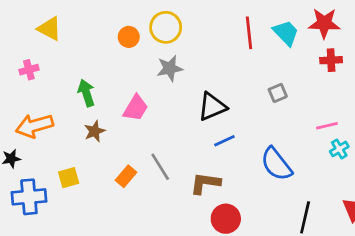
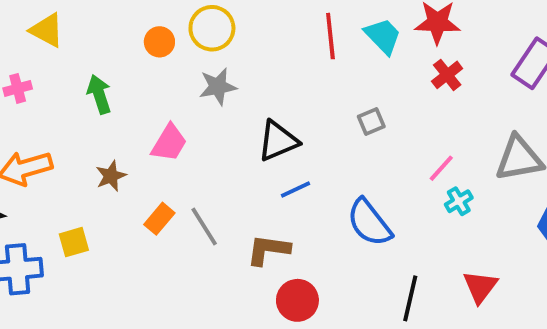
red cross: (331, 60) -> (447, 75), turned -35
green arrow: (86, 93) -> (99, 94), moved
pink line: (327, 126) -> (441, 168), turned -35
orange rectangle: (126, 176) -> (159, 219), moved

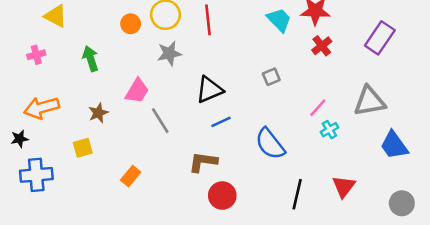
red line: (330, 36) -> (208, 20), moved
orange rectangle: (159, 219) -> (131, 176), moved
gray line: (204, 226) -> (160, 121), moved
yellow square: (74, 242) -> (83, 148), moved

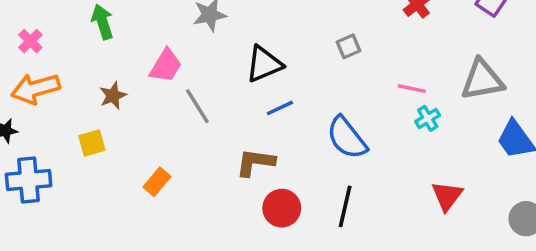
pink cross: (36, 55) -> (30, 41), moved, turned -30
pink line: (318, 108) -> (412, 89), turned 60
black line: (297, 194) -> (345, 206), moved

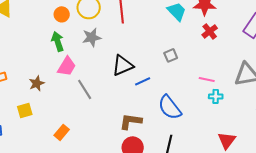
green arrow: (102, 22) -> (58, 41), moved
blue line: (280, 108) -> (143, 81), moved
cyan cross: (428, 118) -> (216, 96), turned 32
brown L-shape: (255, 162) -> (131, 121), moved

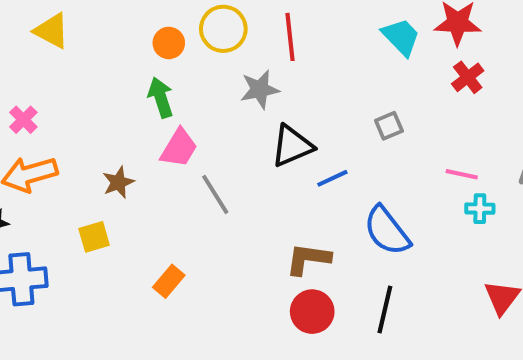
gray star: (92, 37) -> (260, 89), moved

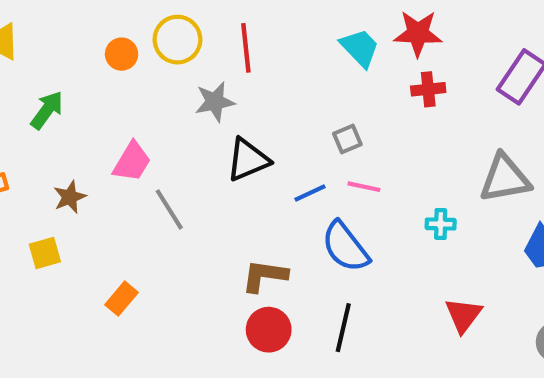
red cross: (468, 77) -> (428, 89), turned 32
green arrow: (161, 97) -> (47, 110), moved, turned 54
pink line: (462, 174) -> (364, 187), moved
blue line: (332, 178) -> (310, 193), moved

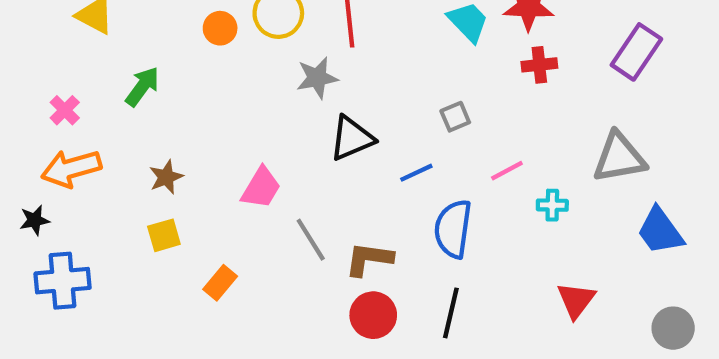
pink trapezoid: (132, 162) -> (261, 188), moved
pink line: (364, 187) -> (507, 171), moved, turned -40
gray line: (169, 209) -> (311, 240), moved
blue semicircle: (345, 247) -> (453, 229), turned 46
yellow square: (45, 253) -> (164, 235), moved

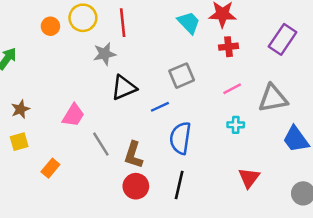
gray square: (455, 117) -> (182, 76), size x1.5
pink line: (507, 171) -> (232, 89), moved
brown L-shape: (369, 259) -> (133, 155), turned -80

